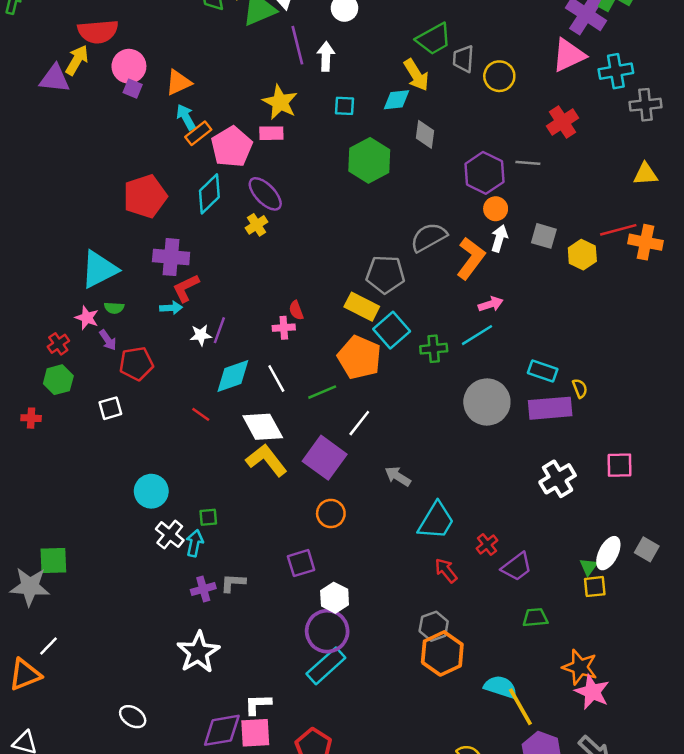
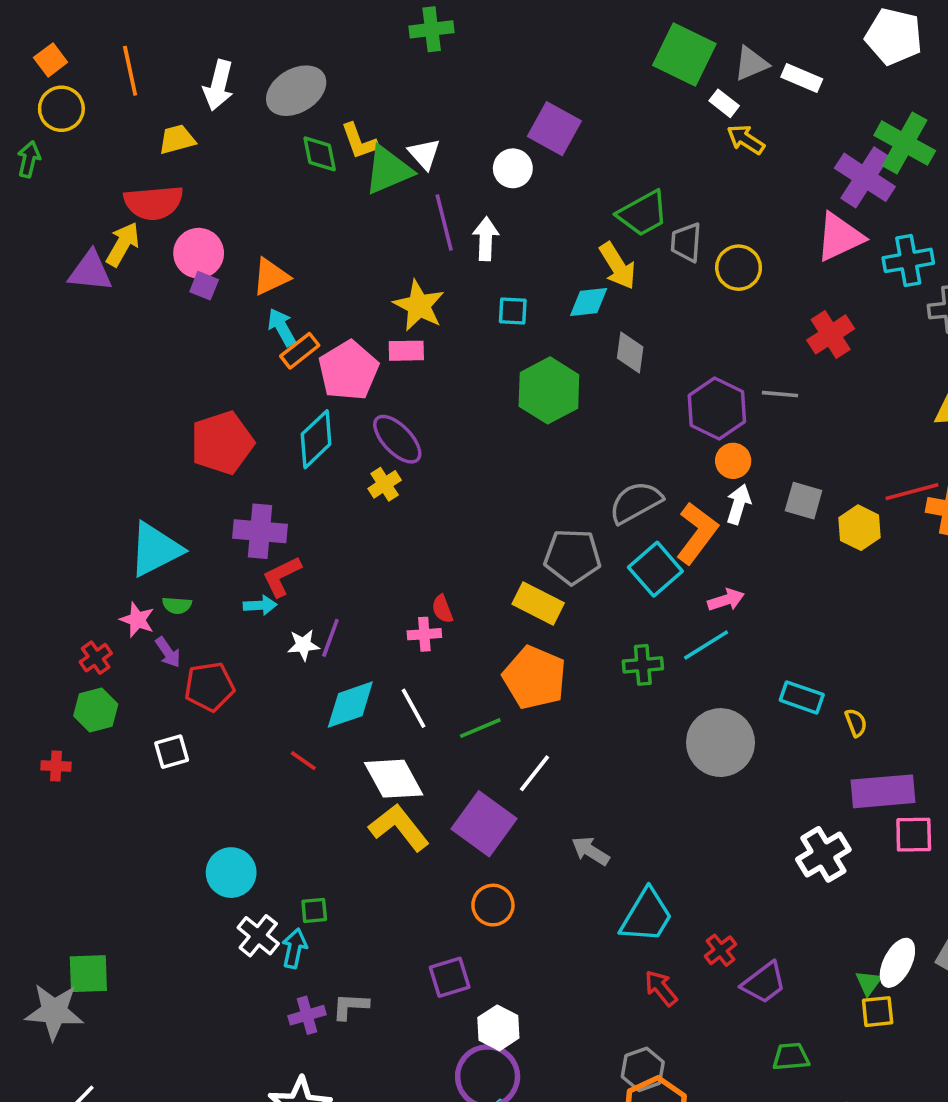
cyan square: (392, 330) -> (655, 569), moved
purple rectangle: (550, 408) -> (883, 791), moved

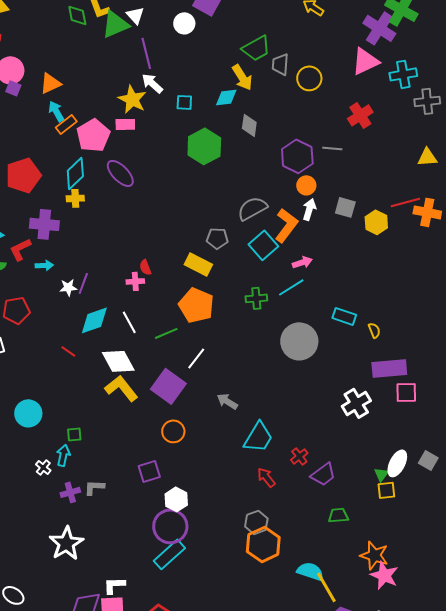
white arrow: (486, 239) -> (152, 83), moved, turned -50
yellow cross: (385, 484) -> (75, 198), moved, turned 30
gray pentagon: (572, 557) -> (217, 238), size x0.7
red L-shape: (282, 576) -> (20, 249), moved
white cross: (258, 936) -> (43, 467), moved, size x0.7

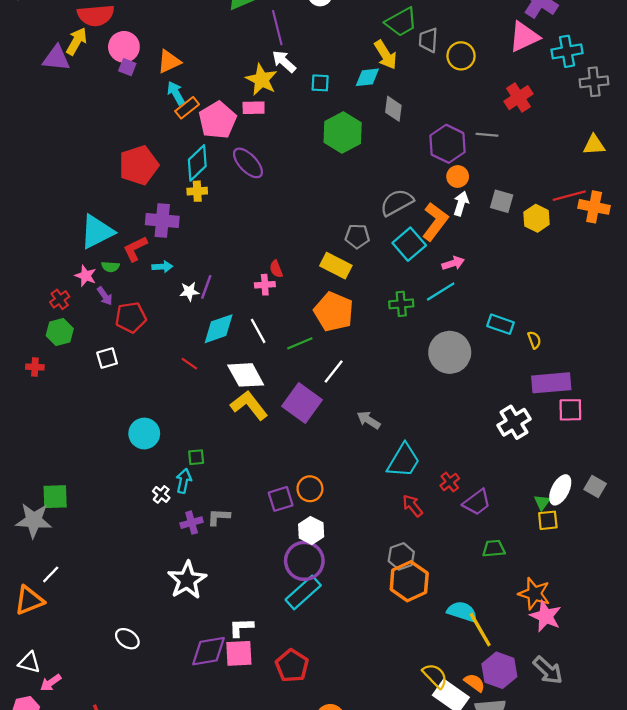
orange circle: (173, 431) -> (310, 489), moved

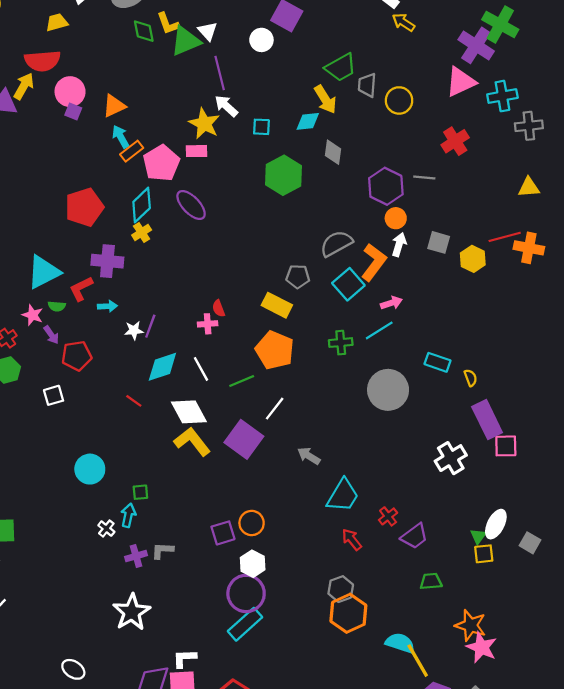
yellow cross: (197, 191) -> (142, 233), turned -30
purple rectangle: (551, 383) -> (487, 420), turned 69
gray square: (595, 486) -> (530, 543), moved

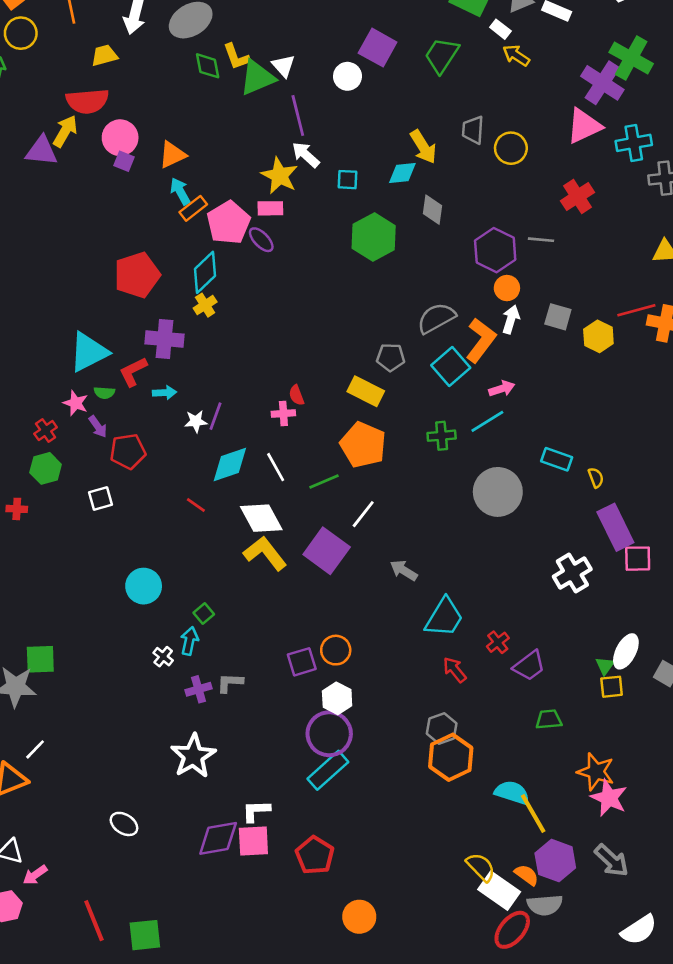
green trapezoid: (341, 67) -> (442, 55), moved, turned 152
purple ellipse: (191, 205) -> (261, 240), moved, size x0.7
green square: (140, 492) -> (204, 613), turned -35

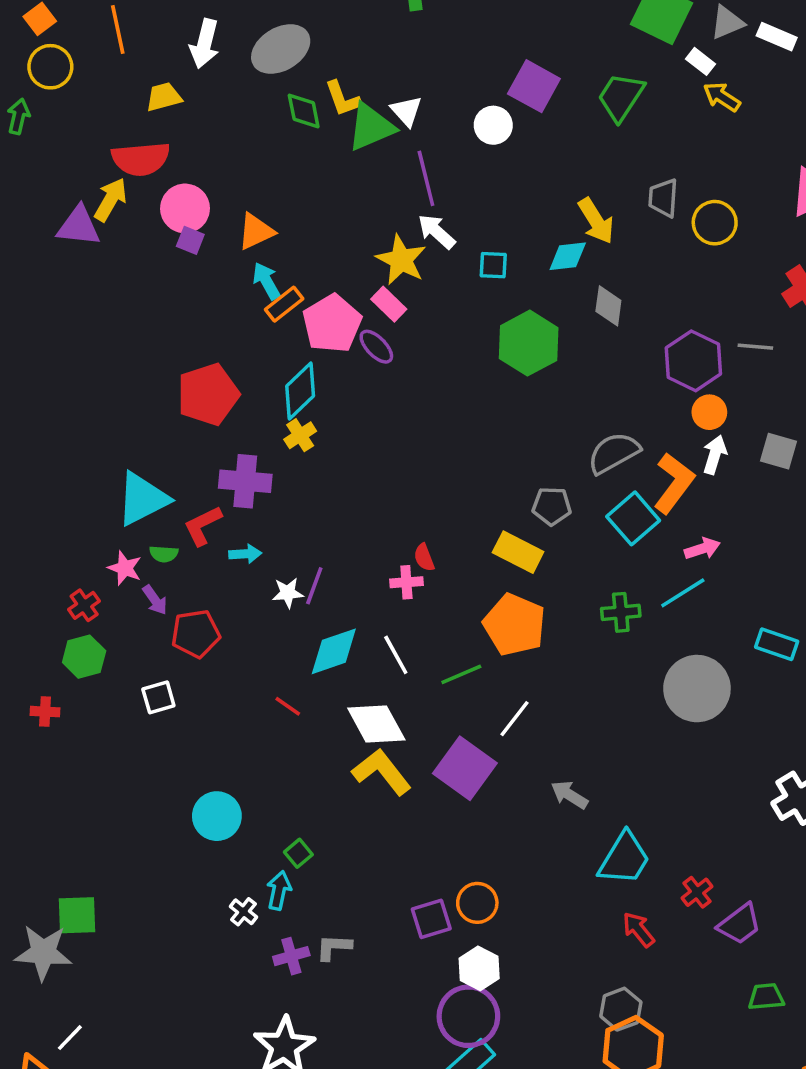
pink rectangle: (270, 208) -> (389, 304), turned 45

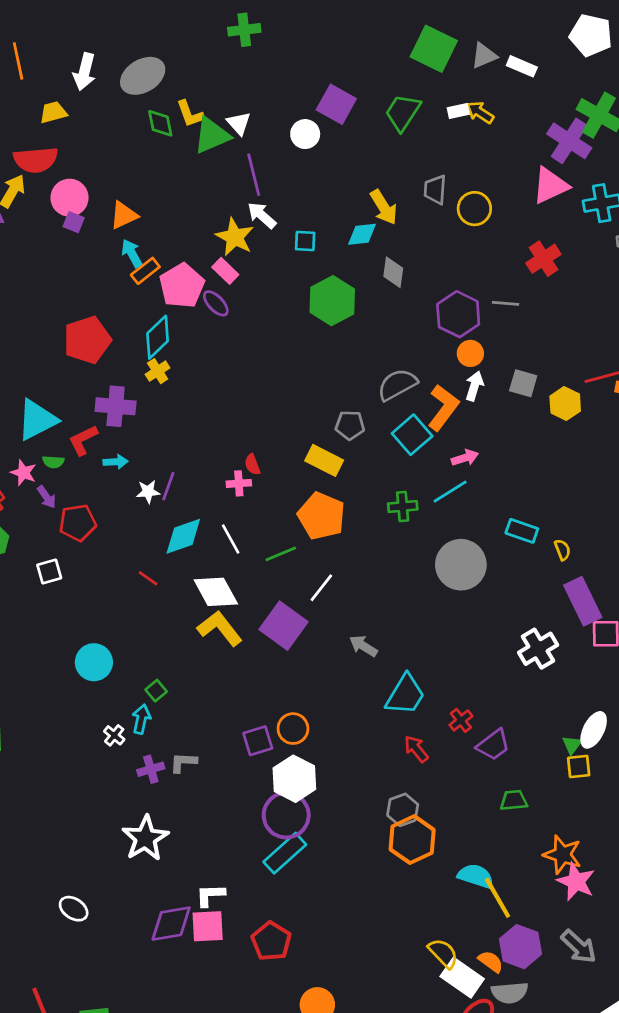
white rectangle: (701, 61) -> (458, 111), moved, turned -50
white hexagon: (479, 968) -> (294, 779), size x1.4

